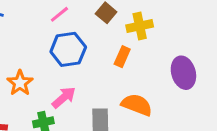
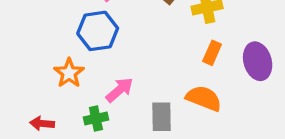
blue hexagon: (68, 49) -> (98, 31), moved
orange rectangle: (122, 57) -> (212, 53), moved

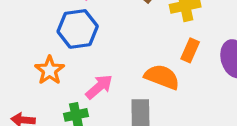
orange semicircle: (204, 98) -> (162, 77), moved

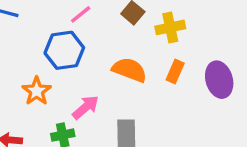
orange semicircle: (162, 77) -> (130, 70), moved

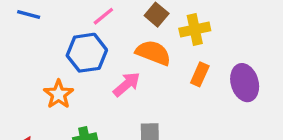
orange semicircle: (130, 70) -> (153, 53), moved
pink arrow: (86, 107) -> (127, 84), moved

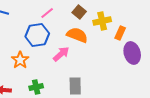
orange rectangle: (200, 74) -> (120, 33), moved

